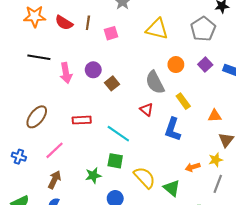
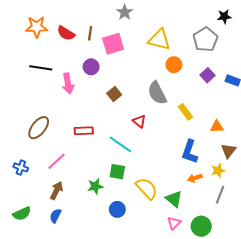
pink square: (111, 33) -> (113, 44), size x1.5
orange circle: (176, 65) -> (174, 65), moved
purple circle: (93, 70) -> (91, 67), moved
red triangle: (147, 110) -> (139, 121), moved
blue L-shape: (173, 129) -> (190, 152), moved

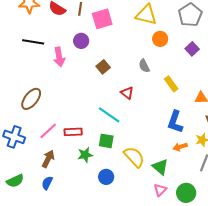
gray semicircle: (157, 93) -> (144, 66), size x0.6
red rectangle: (84, 131) -> (73, 132), moved
blue cross: (21, 167) -> (14, 137), size x1.5

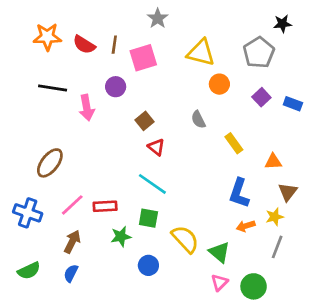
red triangle: (127, 93) -> (156, 147), moved

